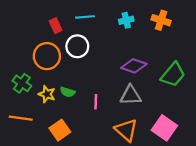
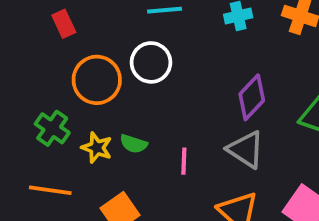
red rectangle: (56, 26) -> (64, 24), moved
purple diamond: (134, 66) -> (252, 97), turned -65
gray triangle: (131, 95) -> (246, 150), turned 35

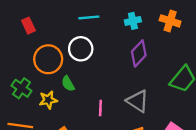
purple diamond: (252, 97) -> (139, 53), moved
green semicircle: (134, 144) -> (68, 84), moved, turned 42
yellow star: (97, 148) -> (48, 100), turned -30

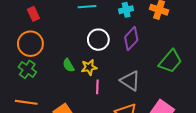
white circle: (81, 49) -> (98, 40), moved
orange circle: (48, 59) -> (30, 44), moved
yellow star: (48, 100) -> (89, 67), moved

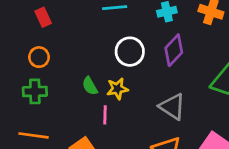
orange circle: (30, 44) -> (39, 57), size x0.6
green cross: (27, 69) -> (35, 91), turned -36
pink line: (97, 87) -> (105, 115), moved

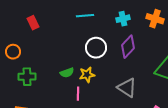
orange circle: (39, 57) -> (13, 52), moved
green semicircle: (90, 86) -> (67, 73), turned -80

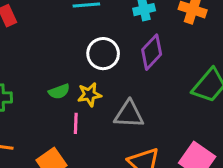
gray triangle: (127, 88) -> (129, 114), moved, turned -30

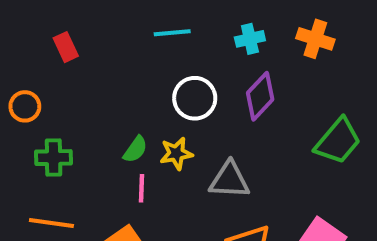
green semicircle: (59, 92) -> (135, 149), turned -35
pink line: (76, 123) -> (142, 188), moved

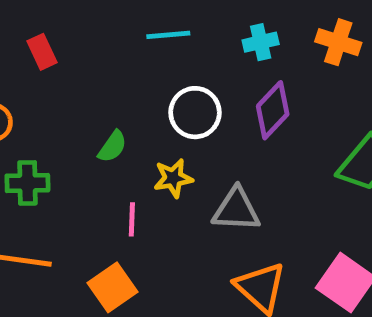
green semicircle: (135, 149) -> (112, 147), moved

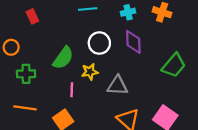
purple diamond: (273, 110) -> (133, 42), turned -45
green semicircle: (112, 147) -> (63, 58), size x1.6

